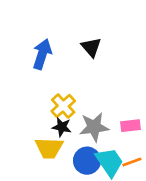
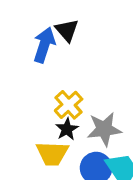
black triangle: (91, 47) -> (67, 30), moved
black star: (62, 127) -> (67, 129), turned 30

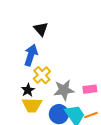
blue arrow: (44, 45) -> (31, 55), moved
black star: (67, 129) -> (28, 90), moved

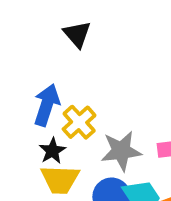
blue arrow: (31, 55) -> (47, 105), moved

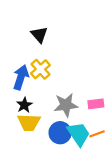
yellow cross: (79, 122) -> (40, 69), moved

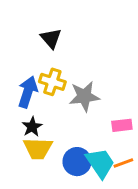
yellow cross: (40, 69) -> (52, 82), turned -30
gray star: (66, 105) -> (84, 96), moved

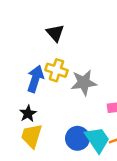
black star: (32, 127) -> (28, 114), moved
yellow trapezoid: (38, 149) -> (32, 136), moved, turned 105

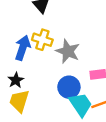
gray star: (84, 83) -> (68, 51), turned 30
blue circle: (77, 138) -> (69, 87), moved

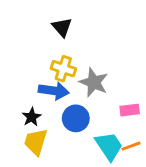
blue arrow: (23, 48) -> (54, 91), moved, turned 80
blue circle: (69, 87) -> (76, 118), moved

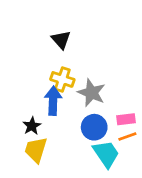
blue arrow: (54, 91) -> (53, 101), turned -96
blue circle: (76, 118) -> (94, 127), moved
orange line: (131, 146) -> (127, 137), moved

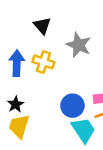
gray star: (92, 93) -> (79, 45), moved
blue arrow: (53, 101) -> (17, 63), moved

